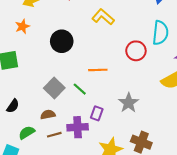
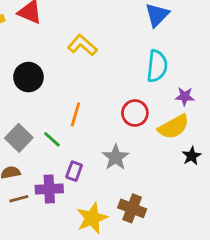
red circle: (136, 51) -> (135, 113), moved
orange line: (98, 70) -> (75, 114), turned -72

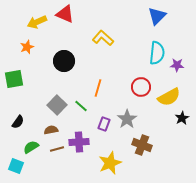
purple star: (185, 96) -> (177, 65), moved
purple rectangle: (74, 171) -> (104, 124), moved
brown cross: (132, 208) -> (142, 145), moved

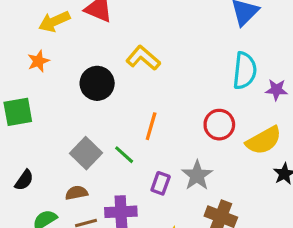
yellow L-shape: (103, 38) -> (143, 58), moved

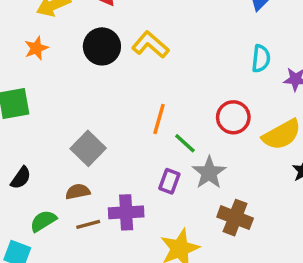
cyan semicircle: (245, 71) -> (261, 59), size x0.7
black circle: (97, 83) -> (102, 46), moved
green line: (124, 155) -> (185, 143), moved

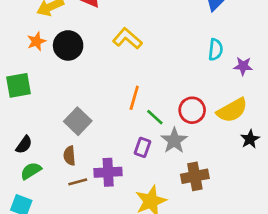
black circle: (102, 46) -> (68, 45), moved
red circle: (233, 117) -> (192, 110), moved
brown semicircle: (78, 192) -> (69, 156), turned -84
brown cross: (235, 218) -> (195, 176), turned -32
green semicircle: (43, 221) -> (31, 171), moved

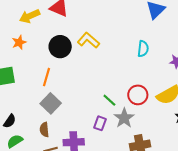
black circle: (68, 45) -> (60, 47), moved
cyan semicircle: (216, 50) -> (143, 49), moved
orange line: (134, 98) -> (46, 77), moved

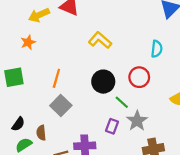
black circle: (60, 47) -> (103, 82), moved
red circle: (138, 95) -> (139, 77), moved
brown semicircle: (44, 130) -> (41, 133), moved

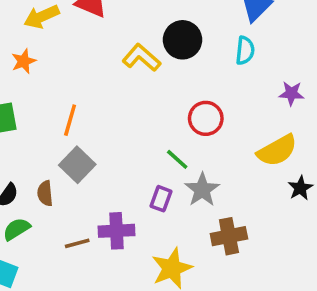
cyan semicircle: (157, 49) -> (245, 51), moved
black circle: (103, 82) -> (183, 40), moved
brown semicircle: (41, 133) -> (45, 193), moved

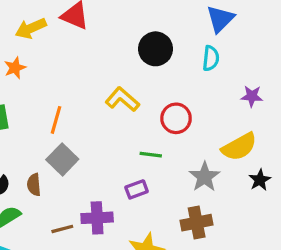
yellow L-shape: (141, 58) -> (122, 99), moved
green line: (177, 159) -> (151, 155), turned -35
gray star: (202, 190) -> (204, 177), moved
purple rectangle: (161, 199) -> (137, 189), turned 50

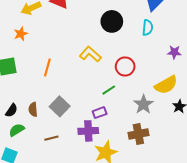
green line: (151, 155) -> (109, 90), turned -40
gray square: (62, 159) -> (60, 106), moved
purple cross: (97, 218) -> (88, 131), moved

